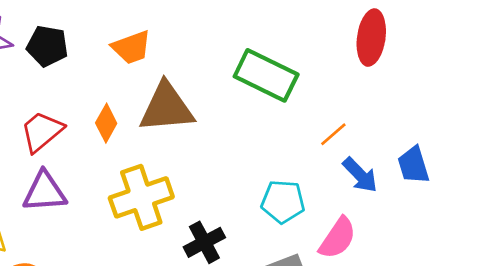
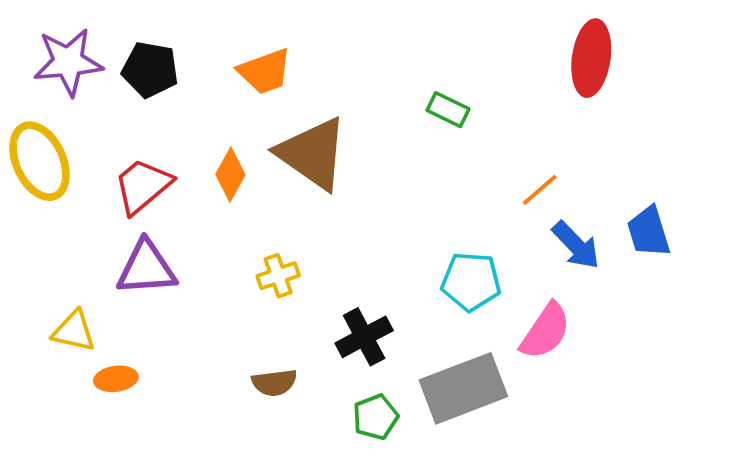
green rectangle: (266, 75) -> (448, 110), size x0.5
brown triangle: (167, 108) -> (313, 154), turned 40
yellow cross: (141, 197) -> (278, 276), size x0.5

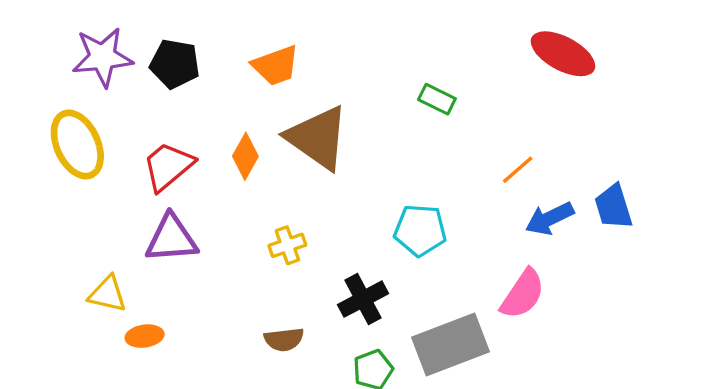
red ellipse: (591, 58) -> (563, 54), turned -70
blue arrow: (576, 245) -> (550, 218), turned 108
cyan pentagon: (471, 281) -> (420, 230), moved

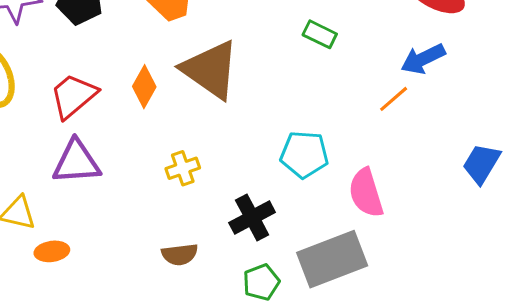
blue trapezoid: (613, 207) -> (481, 164), moved, turned 48
blue arrow: (550, 218) -> (423, 59), moved
pink semicircle: (523, 294) -> (366, 193), moved, turned 129

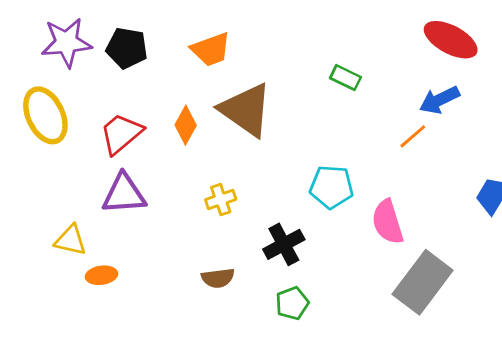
gray rectangle: (332, 259) -> (423, 282), moved, turned -32

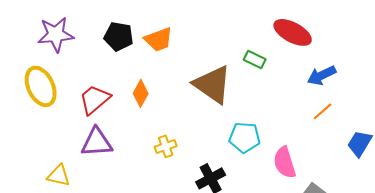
red ellipse: (451, 40) -> (293, 32), moved
black pentagon: (127, 48) -> (119, 36), moved
brown triangle: (246, 110) -> (213, 84), moved
orange line: (413, 136) -> (323, 111), moved

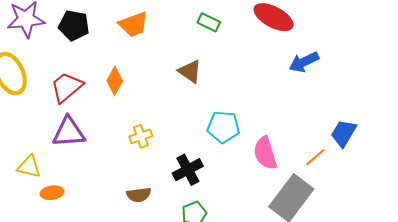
black pentagon: (119, 36) -> (74, 25), moved
green rectangle: (255, 59) -> (209, 22), moved
brown triangle: (213, 84) -> (190, 71), size x0.6
orange line: (323, 111) -> (315, 157), moved

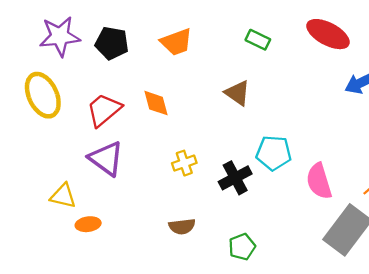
orange diamond: (115, 81) -> (156, 103), turned -44
purple triangle: (69, 132) -> (106, 159), turned 40
black cross: (188, 170) -> (235, 178), moved

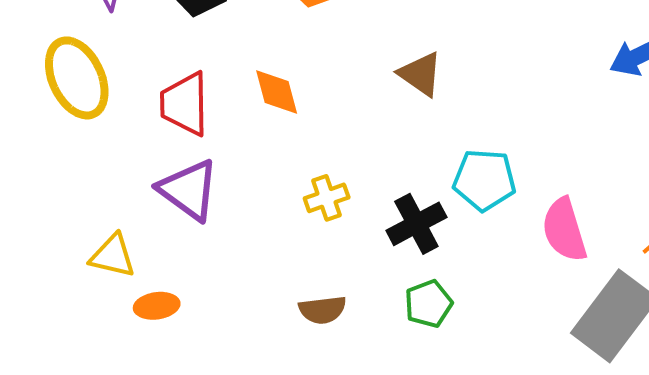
red trapezoid: (104, 110) -> (185, 104), turned -51
green pentagon: (242, 247) -> (428, 304), moved

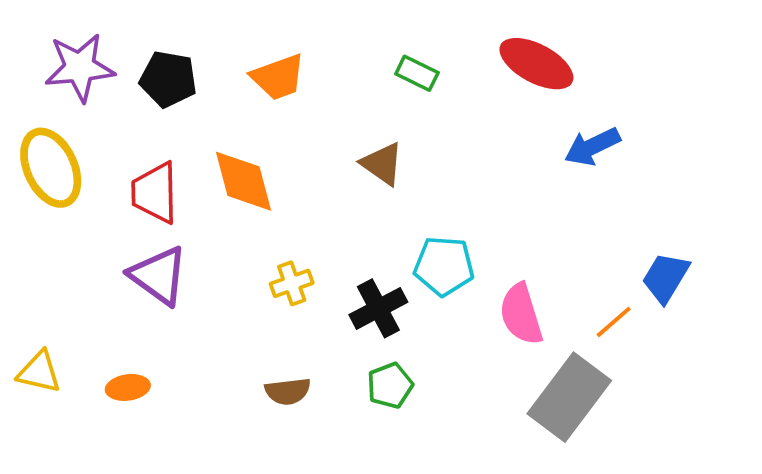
orange diamond: (277, 92) -> (243, 181), size x1.4
yellow triangle: (113, 256) -> (39, 372), moved

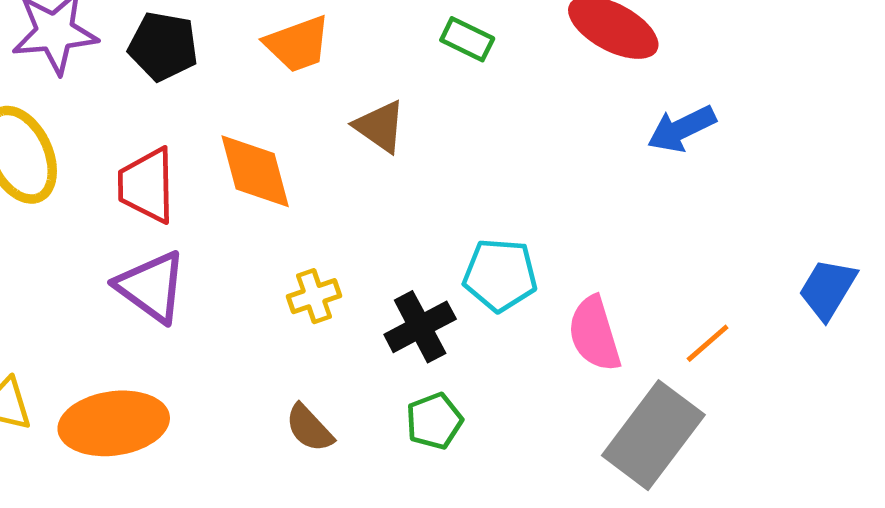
brown triangle: (382, 164) -> (380, 126), moved
blue trapezoid: (666, 278) -> (828, 289), moved
orange ellipse: (128, 387) -> (114, 423), size x2.0
brown semicircle: (288, 391) -> (309, 428), turned 54

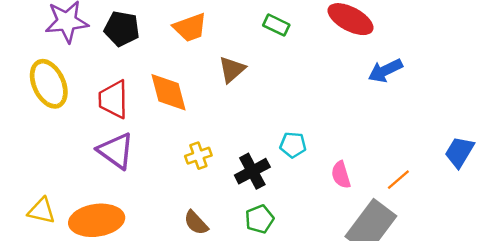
brown triangle: (380, 126) -> (232, 69), turned 44
cyan pentagon: (500, 275) -> (293, 145), size x0.7
pink semicircle: (594, 334) -> (341, 175), size x0.7

